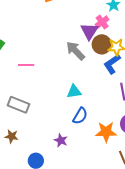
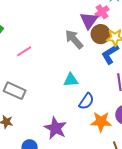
pink line: (26, 65) -> (24, 51), turned -35
blue semicircle: (80, 116) -> (86, 101), moved
purple star: (61, 140) -> (55, 128), size x1.6

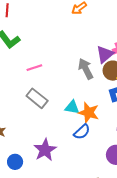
gray rectangle: (15, 91) -> (37, 98), moved
orange star: (101, 122) -> (89, 113), moved

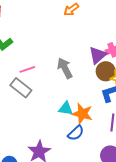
gray arrow: (86, 69) -> (65, 68), moved
gray rectangle: (37, 98) -> (21, 88), moved

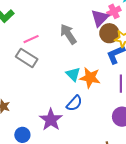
cyan triangle: (66, 109) -> (73, 74), turned 42
blue semicircle: (76, 133) -> (74, 103), moved

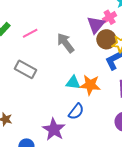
pink line: (31, 39) -> (30, 33), moved
cyan triangle: (73, 74) -> (73, 83), turned -35

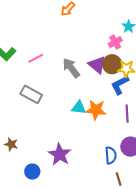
purple triangle: (96, 25) -> (97, 65), moved, turned -30
blue semicircle: (76, 112) -> (111, 155), moved, turned -42

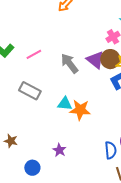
cyan triangle: (79, 108) -> (65, 104), moved
orange star: (96, 110) -> (80, 110), moved
purple star: (60, 154) -> (59, 150), size x0.6

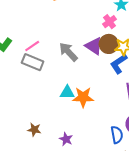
gray rectangle: (30, 91) -> (33, 62), moved
brown star: (11, 141) -> (34, 130), moved

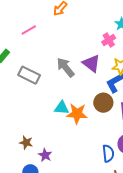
brown circle: (109, 44) -> (103, 103), moved
pink line: (32, 46) -> (29, 30), moved
purple star: (66, 139) -> (45, 155), moved

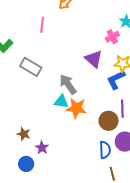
pink line: (29, 30) -> (42, 25), moved, turned -56
gray arrow: (66, 67) -> (68, 84), moved
brown circle: (103, 103) -> (109, 121), moved

